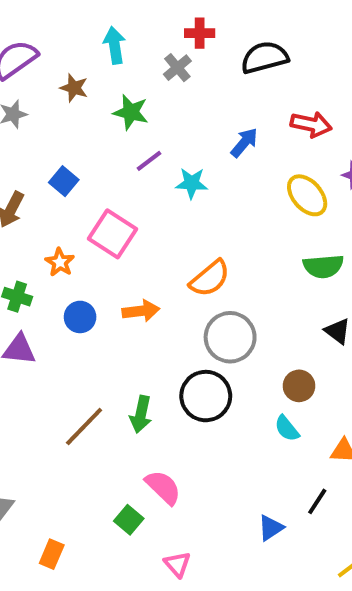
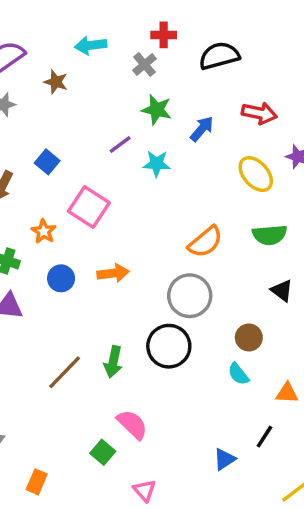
cyan arrow: (115, 45) -> (91, 45), turned -88
green star: (131, 112) -> (157, 110), moved
orange semicircle: (210, 278) -> (205, 242), moved

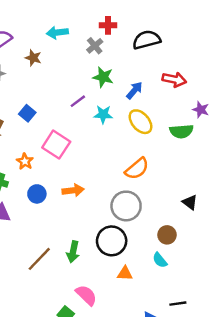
yellow ellipse: (256, 174) -> (140, 122), moved
green semicircle: (270, 235) -> (181, 131), moved
orange triangle: (287, 393) -> (125, 273), moved
black line: (264, 437) -> (178, 304), turned 49

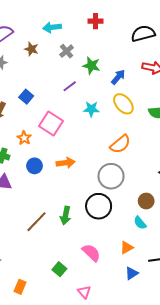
black semicircle: (147, 40) -> (143, 34), moved
gray cross: (95, 46) -> (67, 51), moved
cyan star: (103, 114) -> (91, 109), moved
orange triangle: (125, 273) -> (127, 248), moved, turned -32
pink semicircle: (86, 295) -> (91, 253), moved

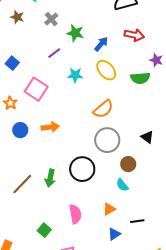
gray circle: (111, 176) -> (107, 140), moved
pink semicircle: (91, 253) -> (75, 214), turned 36

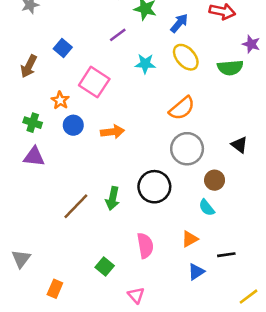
blue circle: (20, 130) -> (73, 125), moved

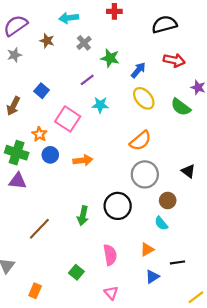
cyan star: (145, 64) -> (100, 105), moved
green semicircle: (230, 68) -> (181, 107), turned 42
green cross: (33, 123) -> (17, 153), size x1.5
brown line: (76, 206) -> (39, 229), moved
pink triangle: (136, 295) -> (111, 293), moved

